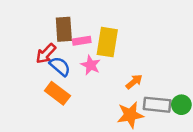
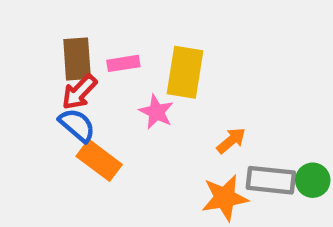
brown rectangle: (64, 29) -> (77, 59), moved
pink rectangle: (82, 41) -> (123, 63), moved
blue semicircle: (60, 66) -> (77, 125), moved

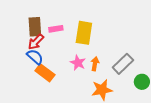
pink star: (156, 112) -> (78, 63), moved
orange arrow: (231, 141) -> (95, 64), moved, turned -40
gray rectangle: (271, 180) -> (123, 64), moved, turned -50

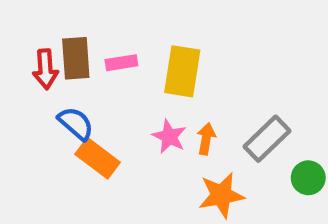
red arrow: (36, 42) -> (45, 69), moved, turned -48

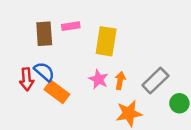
pink rectangle: (121, 63) -> (71, 26), moved
red arrow: (45, 69) -> (27, 79), moved

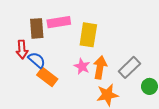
pink rectangle: (71, 26) -> (59, 22), size x1.5
red arrow: (27, 79) -> (22, 50), moved
orange arrow: (120, 81) -> (100, 67), size x1.5

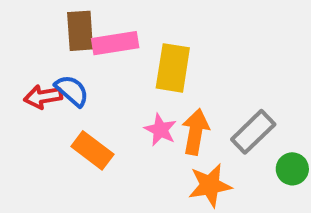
brown rectangle: (37, 28) -> (80, 31), moved
red arrow: (22, 50) -> (43, 97), turned 84
blue semicircle: (37, 60) -> (72, 91), moved

